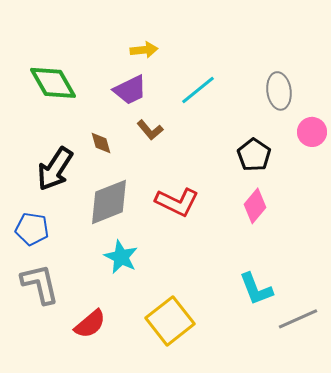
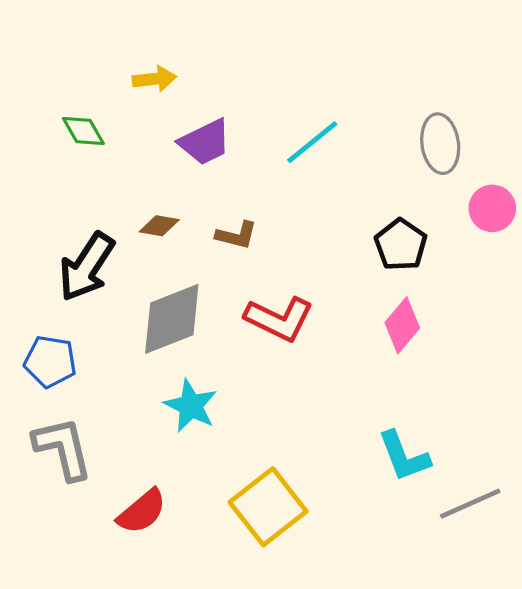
yellow arrow: (144, 50) -> (154, 79), moved
green diamond: (53, 83) -> (83, 131), size x0.6
brown L-shape: (150, 130) -> (237, 235), moved, turned -36
brown diamond: (101, 143) -> (159, 226), turned -65

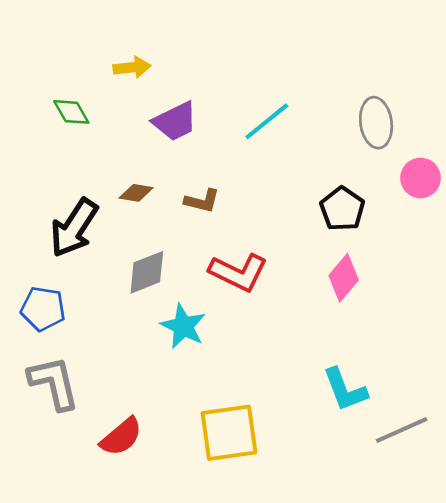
gray diamond: (172, 319) -> (147, 272), size x0.7
cyan star: (191, 406) -> (183, 326), moved
yellow square: (268, 507) -> (229, 433), turned 30

